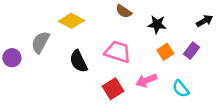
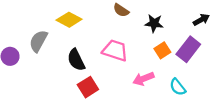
purple rectangle: (192, 51) -> (188, 49), size x1.5
red square: (113, 89) -> (88, 87), moved

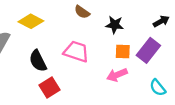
orange square: (162, 50) -> (123, 52), turned 35
pink arrow: (143, 79) -> (117, 75), moved
cyan semicircle: (178, 87) -> (158, 88), moved

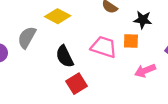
orange square: (123, 52) -> (131, 41), moved

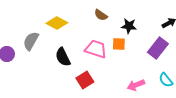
pink arrow: (145, 71) -> (136, 85), moved
red square: (76, 84) -> (85, 80), moved

